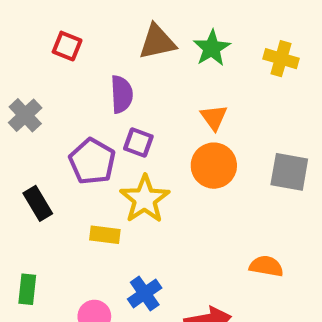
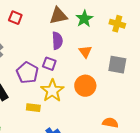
purple semicircle: (122, 94) -> (57, 41), moved
orange circle: (214, 166) -> (85, 86), moved
gray square: (289, 172) -> (117, 65), moved

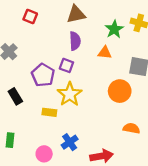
green star: (84, 19) -> (114, 29), moved
orange triangle: (85, 52) -> (105, 53), turned -48
orange circle: (85, 86) -> (120, 91), moved

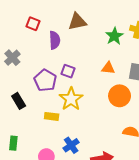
purple semicircle: (75, 41) -> (55, 40), moved
orange triangle: (105, 53) -> (108, 68), moved

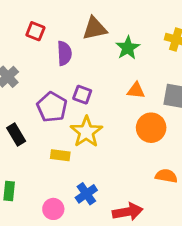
green star: (114, 36) -> (128, 48), moved

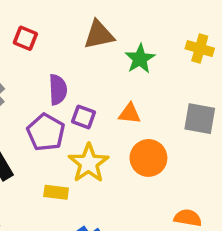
purple semicircle: (64, 53) -> (58, 90), moved
orange triangle: (136, 90) -> (130, 114), moved
orange circle: (151, 128) -> (148, 158), moved

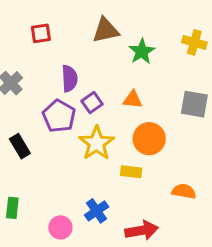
red square: (25, 38) -> (41, 33), turned -30
purple square: (83, 117) -> (92, 103), turned 35
yellow rectangle: (56, 192) -> (131, 172), moved

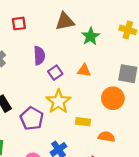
purple pentagon: (59, 116) -> (32, 119), moved
orange circle: (149, 139) -> (113, 98), moved
orange semicircle: (184, 191) -> (106, 137), moved

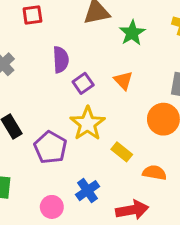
orange triangle: (84, 70) -> (123, 80), turned 40
yellow rectangle: (83, 122) -> (122, 152), turned 32

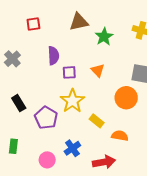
purple square: (83, 83) -> (69, 72), turned 32

